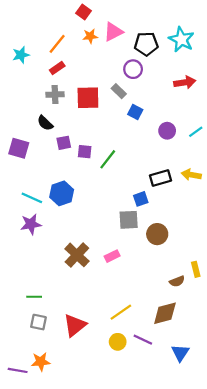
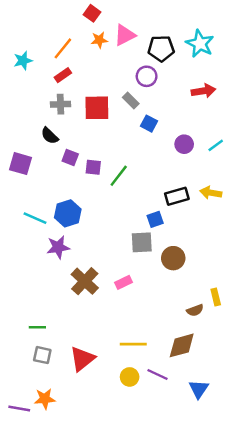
purple square: (64, 143) -> (70, 158), turned 32
purple star: (31, 224) -> (58, 247), moved
yellow line: (121, 312) -> (133, 344), turned 35

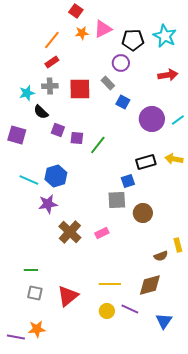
cyan star: (23, 61) -> (27, 93), moved
purple circle: (184, 144) -> (152, 119), size x1.6

